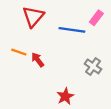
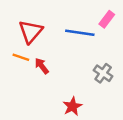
red triangle: (33, 17) -> (31, 32), moved

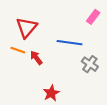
blue line: (80, 33) -> (69, 43), moved
red star: (72, 106) -> (51, 93), moved

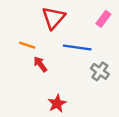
red triangle: (27, 28) -> (53, 18), moved
orange line: (18, 50) -> (27, 45), moved

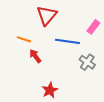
pink rectangle: (103, 19) -> (93, 27), moved

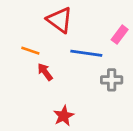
red triangle: (47, 15) -> (60, 20), turned -35
gray cross: (87, 62) -> (112, 80), turned -35

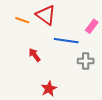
orange line: (30, 51) -> (22, 20), moved

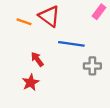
pink rectangle: (92, 26) -> (99, 12), moved
red star: (49, 89) -> (31, 82), moved

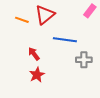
red triangle: (49, 16) -> (45, 15), turned 45
red star: (31, 82) -> (37, 75), moved

